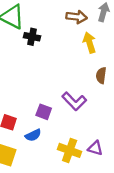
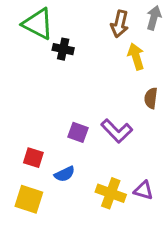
brown arrow: (77, 17) -> (120, 24), turned 96
purple square: (44, 112) -> (78, 132), moved

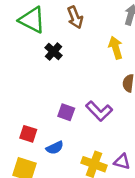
brown arrow: (120, 24) -> (75, 17), moved, turned -35
black cross: (63, 49) -> (54, 52), moved, turned 30

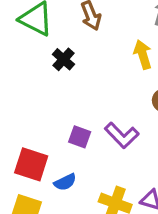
red square: (28, 134) -> (31, 164), size x1.5

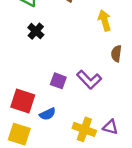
black cross: (64, 59) -> (36, 31), moved

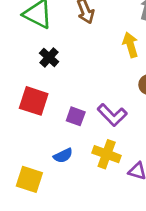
red square: (23, 101) -> (34, 101), moved
yellow cross: (84, 129) -> (107, 154), moved

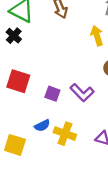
black cross: (49, 57) -> (14, 36), moved
yellow cross: (107, 154) -> (65, 134), moved

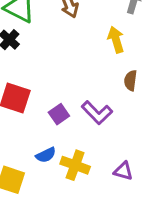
purple square: (52, 94) -> (59, 114), turned 35

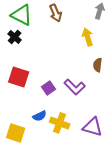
purple triangle: (123, 171) -> (93, 127), size x1.5

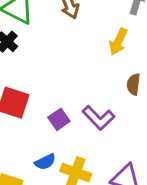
yellow arrow: (88, 37) -> (118, 42), turned -138

